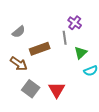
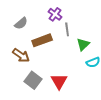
purple cross: (75, 23) -> (55, 14), moved

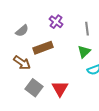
gray line: (67, 29) -> (87, 29), moved

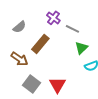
gray line: (87, 29) -> (72, 29), moved, turned -56
brown rectangle: (43, 48) -> (40, 44), turned -30

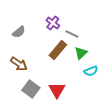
brown rectangle: (40, 44) -> (58, 50), moved

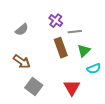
gray line: (72, 34) -> (75, 32), turned -32
brown rectangle: (58, 50) -> (61, 48), turned -60
red triangle: (57, 90) -> (72, 88), moved

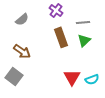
gray line: (75, 32) -> (83, 22), moved
cyan semicircle: (94, 69) -> (92, 79), moved
gray square: (34, 87) -> (14, 76), moved

